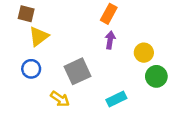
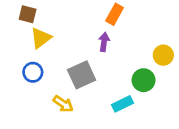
purple arrow: (110, 40) -> (104, 42), moved
yellow circle: (144, 53) -> (163, 55), moved
green circle: (156, 76) -> (144, 80), moved

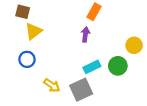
gray square: (82, 75) -> (81, 90), moved
cyan rectangle: (122, 104) -> (92, 67), moved

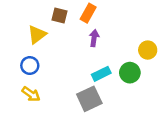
brown square: (23, 12) -> (60, 15), moved
orange rectangle: (94, 12) -> (88, 13), moved
yellow arrow: (52, 85) -> (31, 94), moved

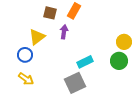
yellow triangle: (37, 35) -> (37, 37), moved
purple arrow: (94, 38) -> (64, 32), moved
green circle: (130, 73) -> (119, 61), moved

